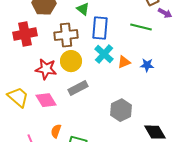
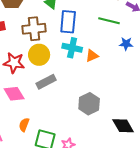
cyan cross: (104, 54) -> (72, 48), turned -30
blue star: (147, 65) -> (126, 44), moved

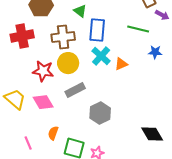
cyan cross: (72, 48) -> (101, 56), turned 30
gray hexagon: (89, 104) -> (100, 113), moved

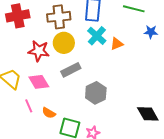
orange semicircle: (53, 133) -> (49, 113), turned -80
pink line: (28, 143) -> (29, 106), moved

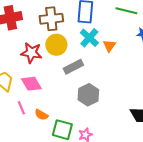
orange triangle: (117, 44) -> (109, 46), turned -32
gray rectangle: (71, 70) -> (73, 67), moved

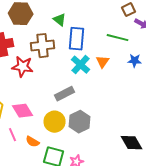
yellow circle: (56, 45) -> (55, 122), moved
orange triangle: (109, 46) -> (103, 62), moved
red star: (31, 53) -> (23, 67), moved

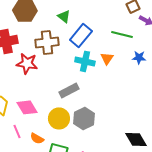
blue rectangle: (77, 39) -> (81, 35), turned 35
cyan cross: (81, 65) -> (85, 61), turned -30

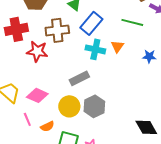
blue star: (139, 57) -> (149, 56), moved
pink diamond: (27, 107) -> (37, 95), turned -35
orange semicircle: (37, 138) -> (47, 126), turned -56

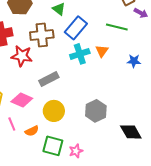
cyan cross: (95, 49) -> (80, 54), turned -30
gray rectangle: (79, 78) -> (49, 79), moved
gray hexagon: (94, 106) -> (96, 111), moved

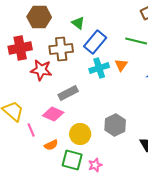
pink diamond: (22, 100) -> (53, 114), moved
yellow circle: (54, 111) -> (80, 134), moved
pink line: (12, 124) -> (31, 130), moved

